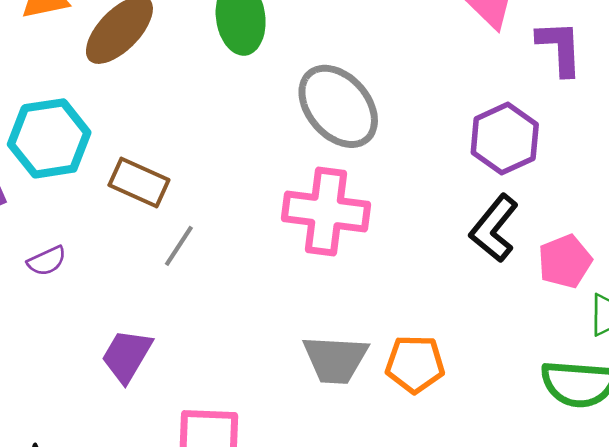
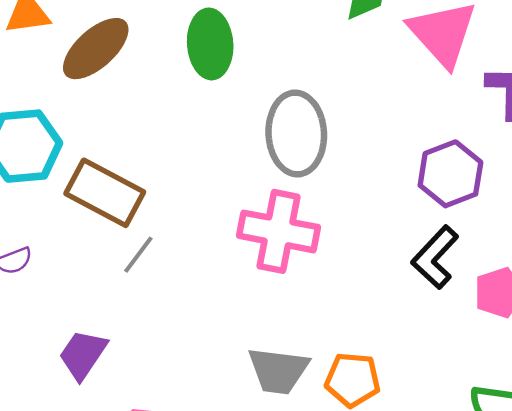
gray ellipse: (338, 106) -> (296, 134), turned 34
brown rectangle: (139, 182) -> (105, 193), size x1.4

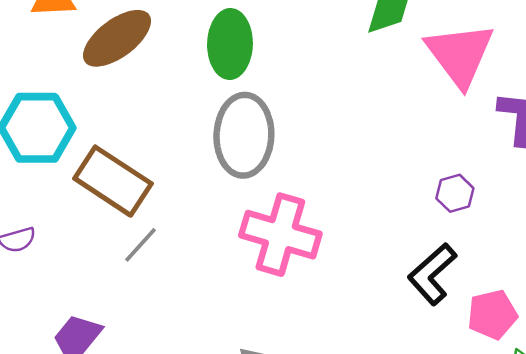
gray ellipse: (296, 134) -> (244, 135), moved
purple hexagon: (450, 174) -> (455, 193), size x0.6

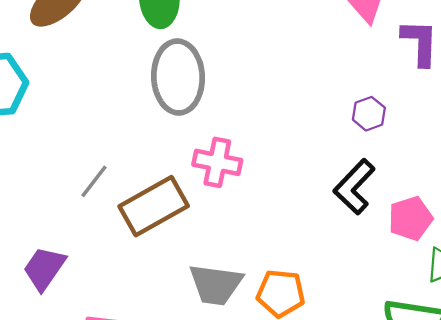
brown rectangle: (113, 181) -> (154, 206), moved, turned -58
pink cross: (280, 235) -> (217, 162), size x0.7

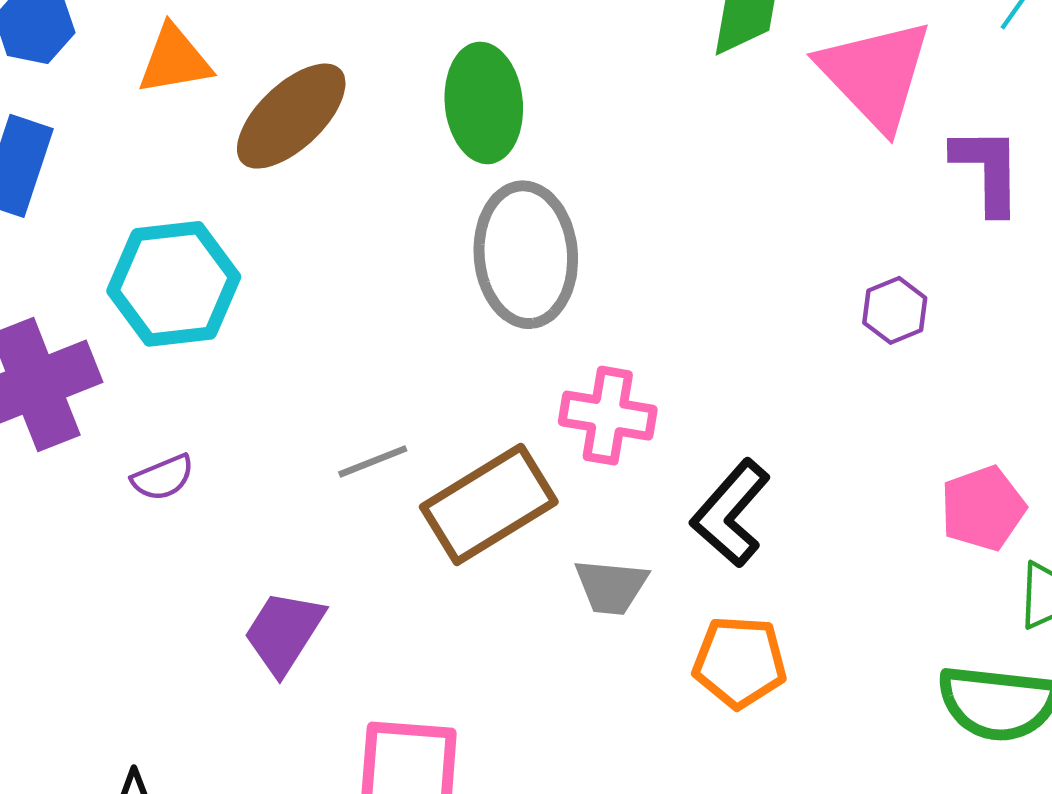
gray line: (94, 181) -> (373, 461), turned 33
black L-shape: (354, 187) -> (731, 513), moved
gray trapezoid: (216, 285) -> (611, 587), moved, size x0.7

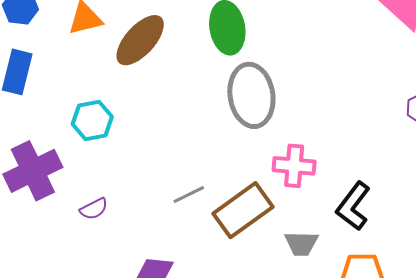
cyan hexagon: (174, 284) -> (92, 120), size x0.7

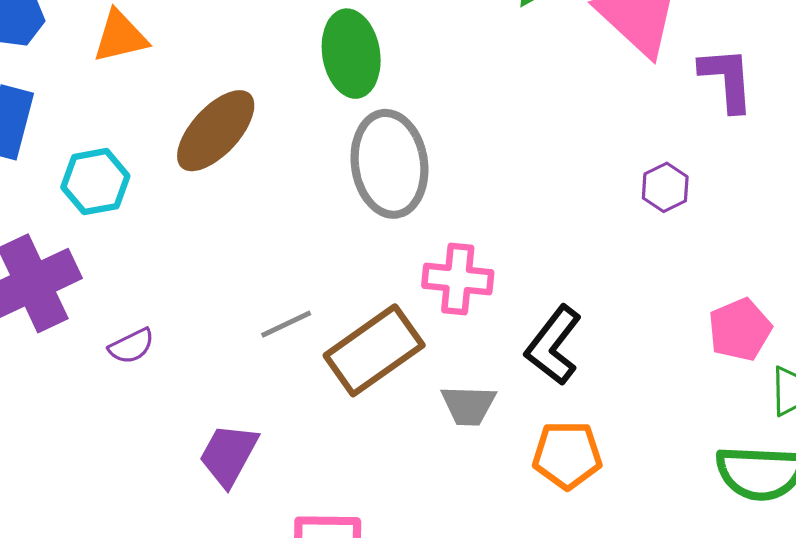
brown ellipse: (140, 40) -> (216, 131), moved
cyan hexagon: (92, 120) -> (95, 182), moved

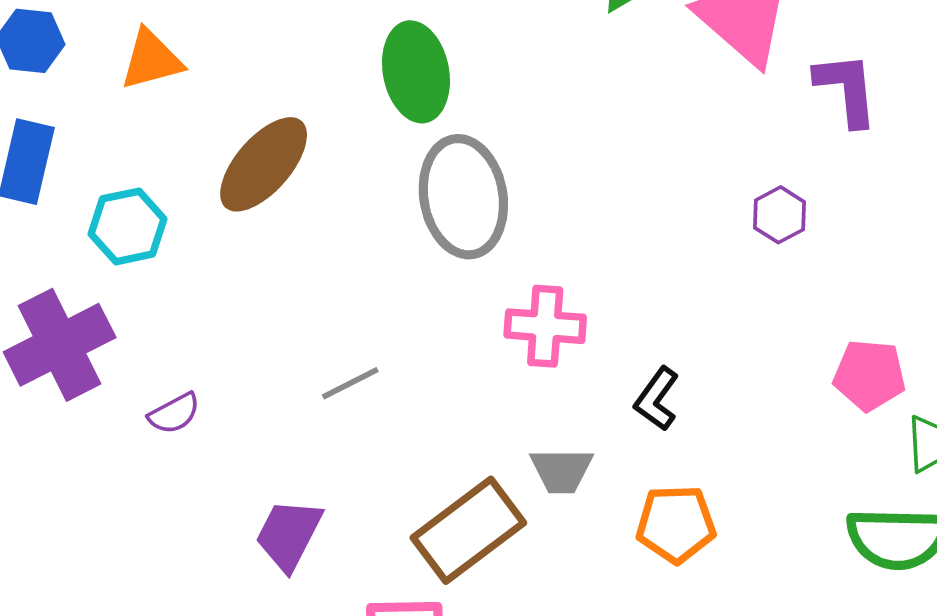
pink pentagon: (740, 330) -> (869, 375), turned 30
black L-shape: (553, 345) -> (657, 399), size x0.7
brown rectangle: (374, 350) -> (468, 530), moved

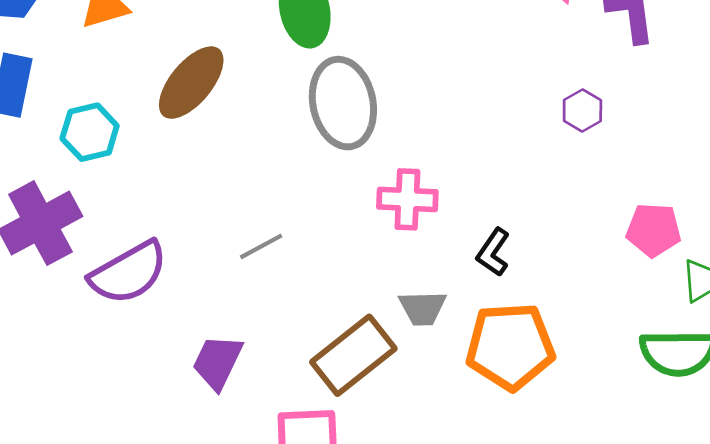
purple semicircle: (174, 413) -> (129, 273), size x2.0
orange pentagon: (676, 524) -> (510, 346), size x1.5

